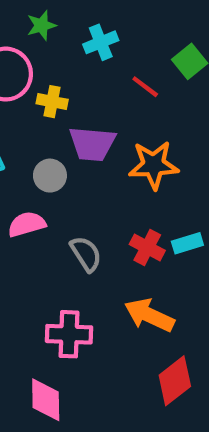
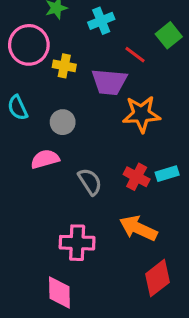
purple trapezoid: (92, 144) -> (109, 82), moved

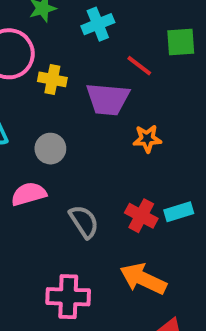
green square: (169, 35) -> (181, 42), turned 35
orange star: (141, 114) -> (147, 139), size x0.6

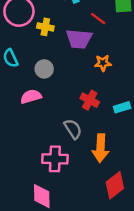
red cross: (141, 216) -> (90, 100), moved
gray semicircle: (84, 222) -> (73, 129), moved
orange arrow: (143, 279) -> (100, 148), turned -112

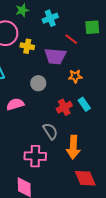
gray circle: (44, 69) -> (38, 83), moved
red cross: (90, 100) -> (64, 107), turned 35
cyan rectangle: (122, 107) -> (84, 104), moved, turned 72
red diamond: (115, 185) -> (85, 178), turned -75

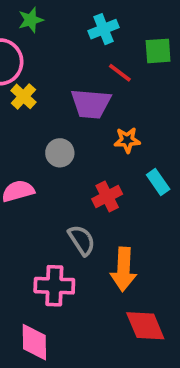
cyan cross: (50, 18) -> (104, 29), moved
yellow cross: (27, 46) -> (23, 96), moved, turned 32
cyan rectangle: (84, 104) -> (158, 182), moved

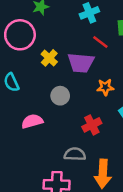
yellow cross: (23, 96) -> (49, 58), moved
gray semicircle: (82, 240) -> (75, 154), turned -55

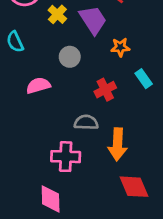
purple trapezoid: (81, 63) -> (93, 20), turned -128

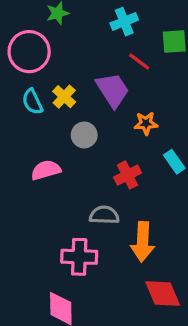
yellow cross: (57, 14) -> (64, 97), moved
cyan semicircle: (15, 42) -> (32, 102), moved

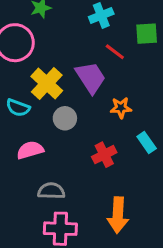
yellow cross: (64, 97) -> (47, 83), size x1.5
cyan semicircle: (32, 102) -> (18, 108), moved, turned -45
gray semicircle: (104, 215) -> (51, 191), moved

